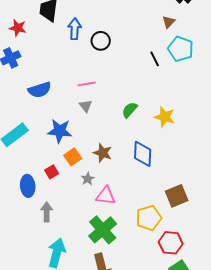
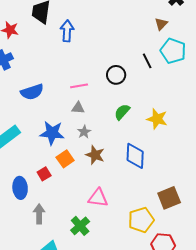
black circle: (101, 41) -> (116, 75), moved
gray triangle: (86, 106) -> (78, 108), turned -48
gray star: (88, 179) -> (84, 132), moved
green cross: (103, 230) -> (80, 226), moved, size x0.7

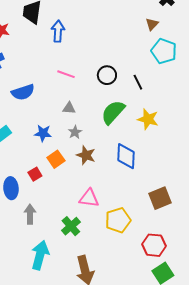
black line: (147, 61) -> (138, 82), moved
pink line: (79, 86) -> (66, 74), moved, turned 30
green semicircle: (122, 112) -> (113, 112), size x1.5
blue star: (52, 133) -> (43, 133), size x0.7
yellow pentagon: (141, 220) -> (118, 220), moved

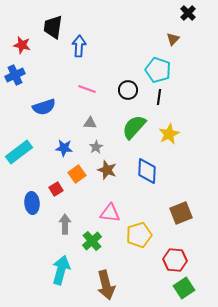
cyan pentagon: (164, 51) -> (158, 70), moved
black line: (138, 82) -> (159, 97), turned 35
yellow star: (148, 119) -> (169, 134), turned 30
gray arrow: (30, 214) -> (65, 224), moved

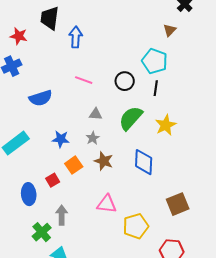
gray triangle: (90, 123) -> (96, 114), moved
green cross: (92, 241) -> (42, 232), moved

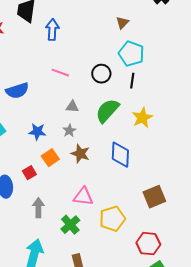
brown triangle: (170, 30) -> (122, 23), moved
green cross: (42, 232) -> (70, 225), moved

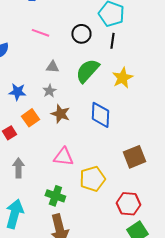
green cross: (70, 225) -> (55, 196), moved, turned -30

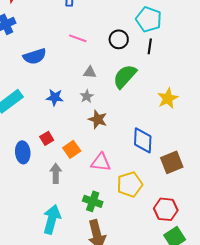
yellow star: (122, 78) -> (168, 98), moved
blue diamond: (100, 115) -> (143, 140), moved
orange square: (30, 118) -> (72, 149), moved

